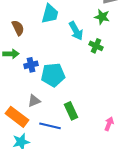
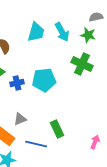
cyan arrow: (76, 31) -> (62, 32), moved
green cross: (96, 46) -> (82, 64), size x1.5
cyan pentagon: (53, 75) -> (44, 80), moved

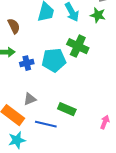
green cross: (82, 64) -> (78, 46), moved
green rectangle: (57, 129) -> (67, 109), turned -42

